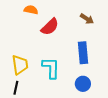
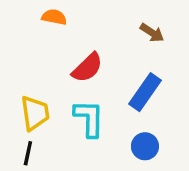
red semicircle: (50, 27) -> (87, 68), moved
blue rectangle: (83, 53) -> (145, 92), turned 40

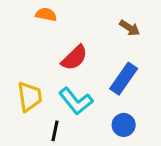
cyan L-shape: (89, 118) -> (76, 101), turned 140
black line: (28, 153) -> (55, 131), moved

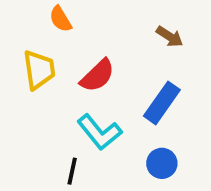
orange semicircle: (46, 14) -> (60, 19), turned -132
yellow trapezoid: (30, 97) -> (39, 70), moved

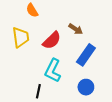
brown arrow: (170, 37) -> (76, 29), moved
cyan L-shape: (99, 132) -> (53, 70), turned 65

